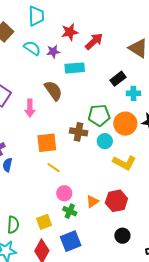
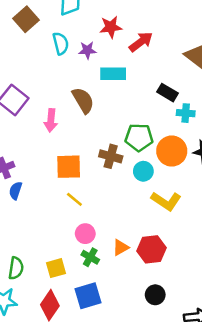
cyan semicircle: (32, 48) -> (61, 43), turned 36
black rectangle: (118, 79) -> (168, 93), turned 63

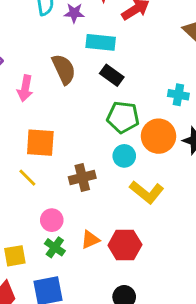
black rectangle: (168, 93) -> (112, 75), moved
brown cross: (111, 156) -> (82, 177), moved, turned -35
yellow line: (74, 199) -> (27, 178), moved

